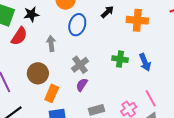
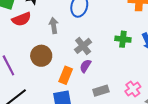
red semicircle: (19, 36) -> (22, 19), turned 36
orange rectangle: (52, 93) -> (66, 75), moved

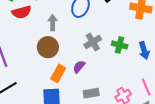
gray cross: (83, 46) -> (93, 42), moved
brown circle: (41, 56) -> (48, 47), moved

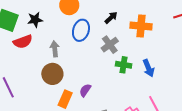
gray cross: (93, 42) -> (110, 45), moved

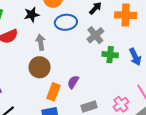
black star: (35, 20) -> (32, 15), moved
blue ellipse: (81, 30) -> (66, 22), turned 70

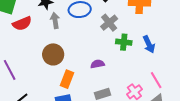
gray arrow: (41, 42) -> (55, 20), moved
purple semicircle: (73, 82) -> (97, 64), moved, turned 48

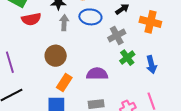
green cross: (124, 42) -> (127, 58), turned 35
purple semicircle: (97, 64) -> (97, 74), size x1.5

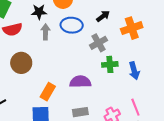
orange cross: (150, 22) -> (132, 28), turned -30
brown circle: (56, 56) -> (21, 63), moved
green cross: (127, 58) -> (110, 64), turned 35

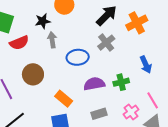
black arrow: (103, 16) -> (107, 16), size x1.6
blue ellipse: (72, 25) -> (78, 57), moved
green cross: (110, 64) -> (121, 82), moved
orange rectangle: (48, 92) -> (64, 99), turned -72

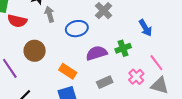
red semicircle: (19, 43) -> (17, 21), turned 42

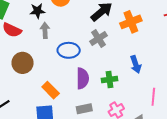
purple semicircle: (96, 53) -> (83, 78), turned 95
pink line: (156, 63) -> (153, 97), moved, turned 30

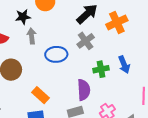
purple semicircle: (83, 78) -> (84, 90), moved
green cross: (110, 79) -> (101, 69), moved

